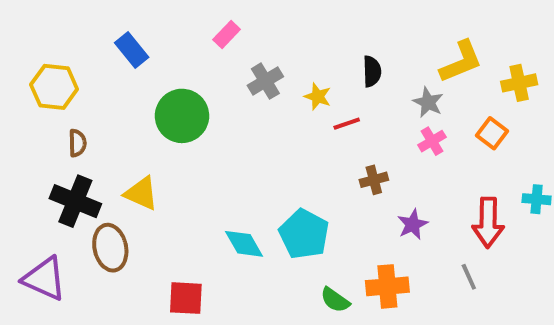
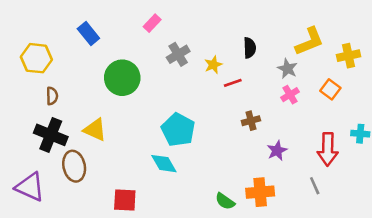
yellow star: (318, 97) -> (213, 65), turned 30
cyan pentagon: (304, 234) -> (178, 130), moved

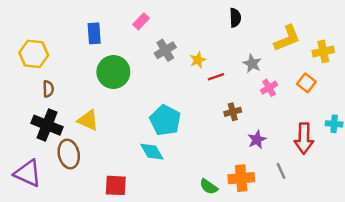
blue rectangle: (88, 34) -> (94, 33), moved, turned 35
black semicircle: (250, 48) -> (235, 18), moved
gray star: (287, 69) -> (252, 64), moved
gray line: (315, 186) -> (281, 171), moved

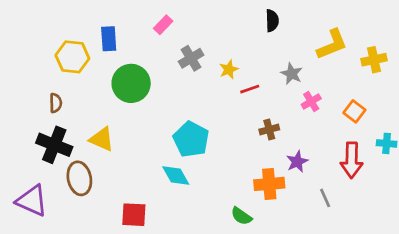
yellow hexagon: (34, 54) -> (72, 57), moved
orange square: (306, 83) -> (354, 111), moved
orange cross: (241, 178) -> (269, 184), moved

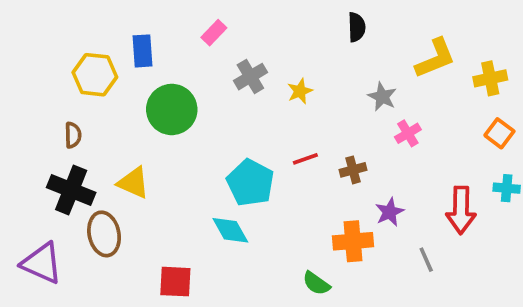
red line: (250, 89) -> (305, 159), moved
orange square: (354, 111) -> (499, 133), moved

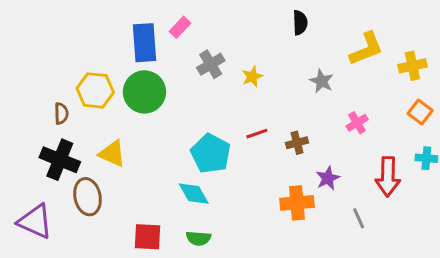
blue rectangle: (142, 51) -> (144, 43), moved, size x1.4
yellow hexagon: (95, 75) -> (95, 90), moved
pink cross: (408, 133) -> (357, 123), moved
green semicircle: (316, 283) -> (198, 238), moved, turned -30

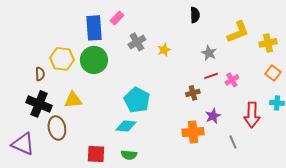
red line: (257, 134) -> (211, 76), moved
yellow triangle: (112, 154) -> (73, 100), turned -30
cyan diamond: (194, 194) -> (126, 126), turned -55

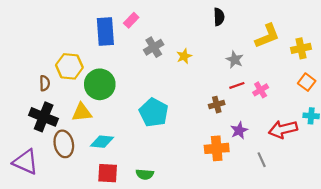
green circle: (94, 60) -> (100, 84), moved
red arrow: (252, 115) -> (283, 129), turned 75
cyan diamond: (126, 126) -> (102, 142), moved

